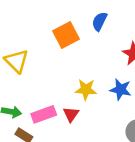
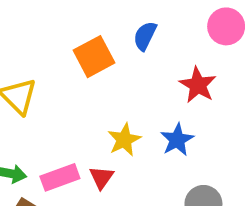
yellow star: (86, 90) -> (124, 140), turned -30
blue star: (121, 90) -> (177, 140), turned 30

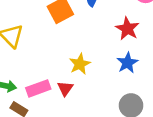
blue star: (177, 140) -> (127, 63), moved

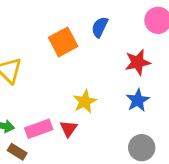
red star: (127, 29) -> (138, 62), turned 30

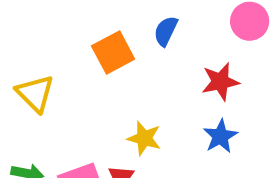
yellow star: (85, 102) -> (144, 138), turned -30

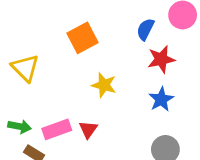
blue semicircle: (166, 31) -> (145, 29), moved
yellow star: (144, 138) -> (104, 85), moved

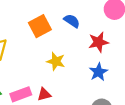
blue semicircle: (145, 29) -> (72, 21), moved, turned 98
red triangle: (88, 129) -> (44, 94), turned 40

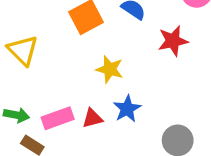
blue star: (98, 72) -> (127, 109), moved

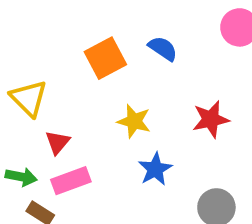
red star: (173, 41) -> (211, 119), moved
red triangle: (92, 118) -> (58, 142), moved, turned -35

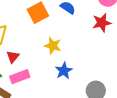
red star: (211, 119) -> (102, 23), moved

